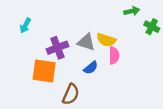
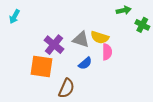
cyan arrow: (25, 26) -> (14, 17), moved
purple cross: (57, 48) -> (54, 45), turned -30

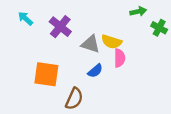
cyan arrow: (14, 17) -> (25, 18), moved, turned 104
purple cross: (54, 45) -> (60, 27), moved

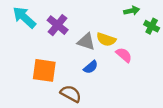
cyan arrow: (25, 18) -> (24, 17), size x1.6
pink semicircle: (120, 58) -> (124, 55), moved, turned -49
brown semicircle: (74, 99) -> (71, 94), turned -85

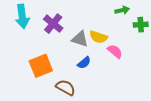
cyan arrow: (24, 17) -> (22, 16), turned -140
green cross: (152, 26) -> (141, 25), turned -32
orange square: (44, 70) -> (41, 66), turned -30

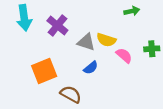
green cross: (141, 25) -> (152, 49), moved

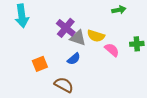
purple cross: (57, 25) -> (66, 28), moved
blue semicircle: (91, 68) -> (74, 59), moved
orange square: (44, 71) -> (40, 64), size x0.7

